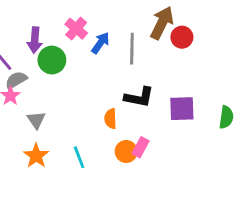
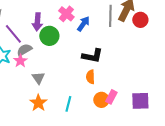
gray line: (132, 49) -> (110, 16), moved
black L-shape: (139, 97) -> (92, 56), moved
purple square: (182, 109) -> (140, 101), moved
cyan line: (79, 157) -> (68, 104), turned 35

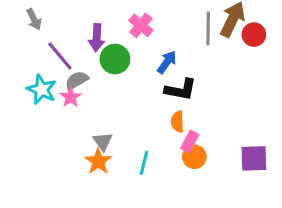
blue arrow: (83, 24) -> (167, 62), moved
gray triangle: (38, 78) -> (103, 141), moved
pink rectangle: (111, 97) -> (190, 141), moved

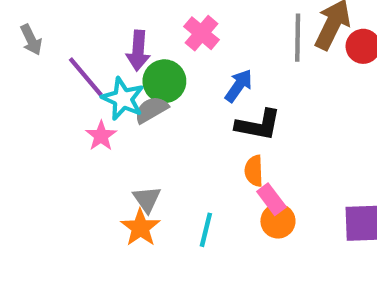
gray arrow: (34, 19) -> (31, 40), moved
gray semicircle: (77, 80) -> (151, 110), moved
cyan star: (42, 90) -> (123, 99), moved
pink rectangle: (190, 141) -> (271, 199), turned -65

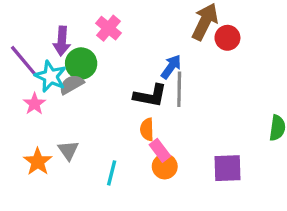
gray line: (298, 38) -> (179, 89), moved
blue arrow: (239, 86) -> (171, 67), moved
orange star: (140, 228) -> (38, 162), moved

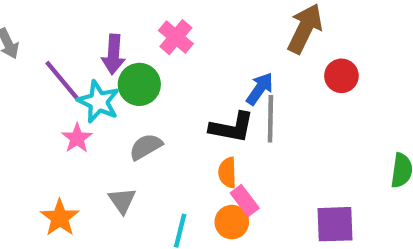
red circle: (227, 38) -> (341, 76), moved
gray semicircle: (71, 84) -> (146, 147), moved
orange star: (38, 162) -> (60, 218), moved
orange circle: (165, 166) -> (232, 222), moved

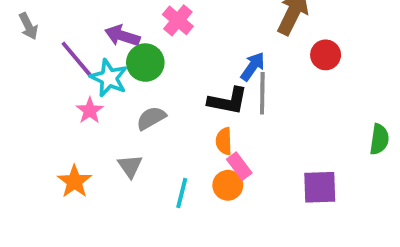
purple arrow: (113, 54) -> (122, 36), turned 104

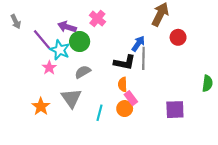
gray triangle: (130, 166) -> (71, 98), size x1.5

